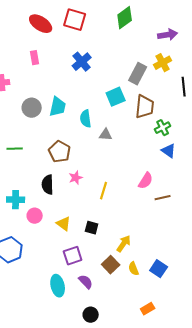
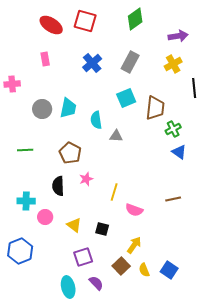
gray rectangle: (138, 74) -> (130, 62), moved
pink semicircle: (146, 181) -> (134, 210), moved, turned 78

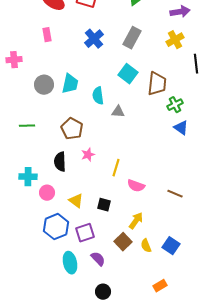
cyan square: (126, 98) -> (128, 74), turned -30
brown line: (173, 199) -> (175, 194), moved, turned 35
blue hexagon: (20, 251) -> (56, 227), moved

